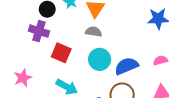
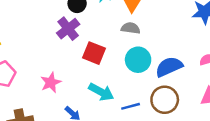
purple cross: (39, 31) -> (68, 29), turned 36

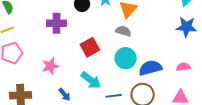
purple cross: (68, 29) -> (57, 23), moved, turned 30
red square: (94, 53) -> (90, 47), turned 30

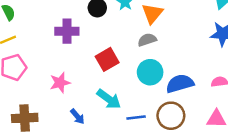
gray semicircle: (123, 31) -> (147, 40), turned -35

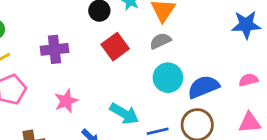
purple cross: (67, 31) -> (55, 49), moved
red square: (107, 59) -> (115, 47), moved

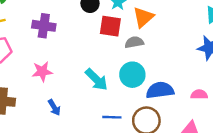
red square: (115, 47) -> (110, 26), moved, turned 30
cyan arrow: (124, 114) -> (96, 79), moved

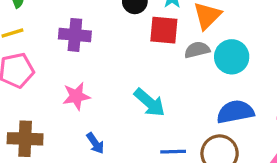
cyan circle: (132, 75) -> (232, 57), moved

